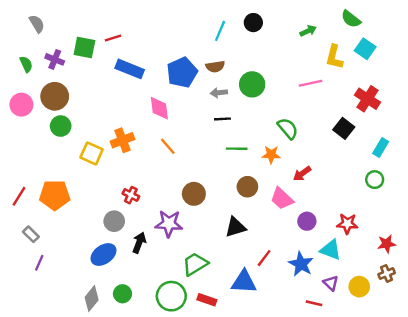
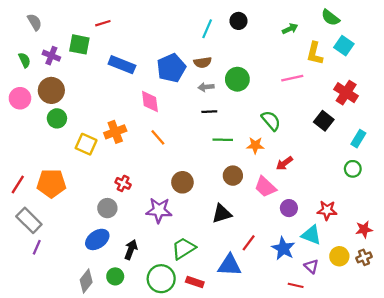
red line: (113, 38) -> (103, 23), moved
gray rectangle: (31, 234) -> (29, 220), size x1.6
black arrow: (139, 243) -> (131, 250), moved
yellow circle: (359, 287) -> (339, 256), moved

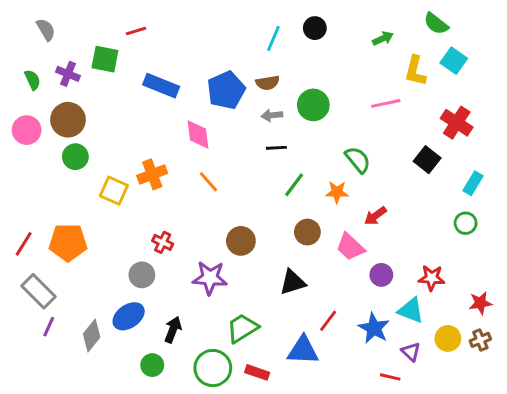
green line: (223, 140) -> (294, 185), turned -54
gray diamond: (86, 281) -> (92, 336), moved

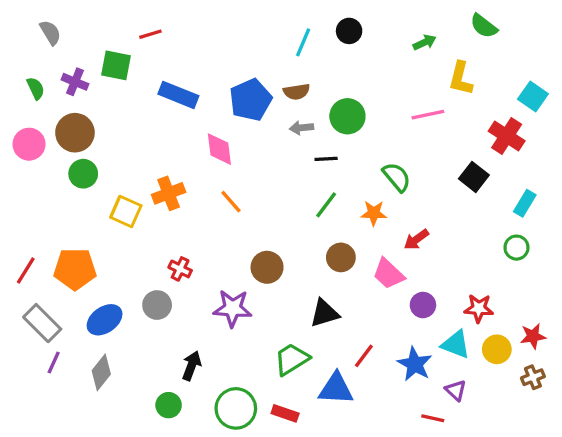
cyan square: (454, 61) -> (533, 97), moved
black line: (276, 148) -> (326, 159), moved
blue ellipse: (129, 316) -> (105, 320), moved
green trapezoid: (242, 328) -> (292, 359), moved
yellow circle: (448, 338) -> (497, 349), moved

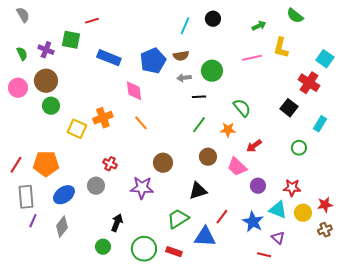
gray semicircle: (50, 33) -> (23, 15), moved
pink line: (428, 115) -> (252, 58), moved
green circle: (516, 248) -> (299, 148), moved
gray rectangle: (42, 323) -> (26, 197), turned 40

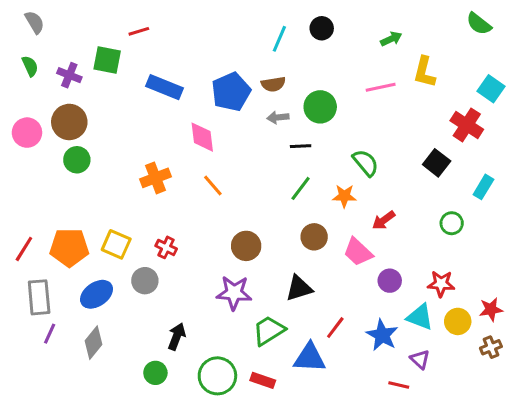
green semicircle: (295, 16) -> (479, 24), moved
green semicircle: (22, 54) -> (30, 66), moved
yellow square: (77, 129) -> (116, 244), moved
purple star: (142, 188) -> (234, 293), moved

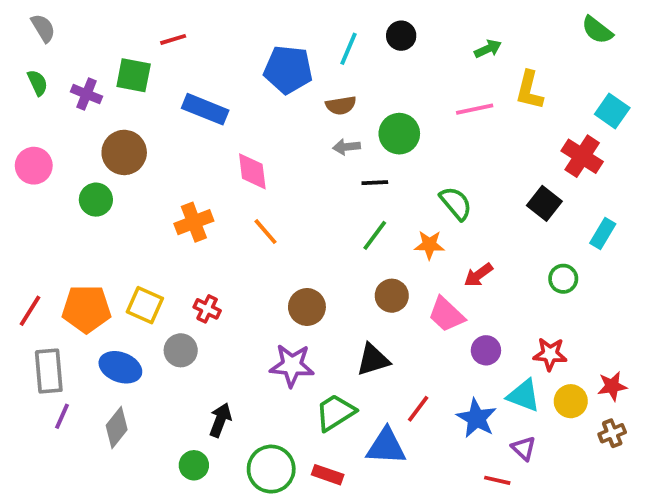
blue pentagon: (231, 92) -> (288, 70), moved, turned 30
brown circle: (69, 122) -> (124, 152), moved
blue ellipse: (97, 294) -> (120, 367), turned 56

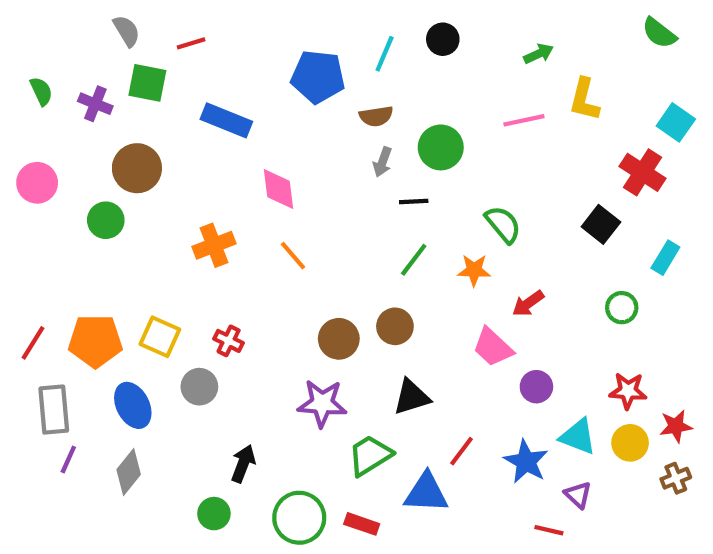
gray semicircle: (43, 28) -> (127, 31), moved
gray arrow: (347, 147) -> (382, 162), turned -64
brown circle: (392, 296) -> (395, 326), moved
red star: (550, 354) -> (628, 391), moved
blue ellipse: (120, 367) -> (133, 405), turned 42

